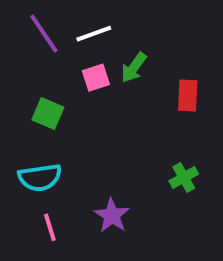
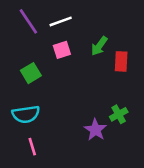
green arrow: (134, 68) -> (99, 46), moved
green square: (48, 114) -> (31, 73), turned 36
purple star: (112, 215) -> (95, 130), moved

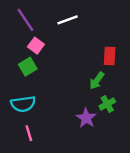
white line: (61, 21) -> (68, 20), moved
green arrow: (99, 46) -> (97, 81), moved
pink square: (62, 50) -> (36, 46), moved, turned -35

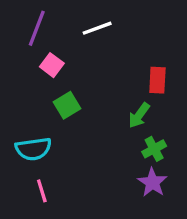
purple line: (25, 20) -> (37, 28), turned 55
green square: (28, 67) -> (67, 105), moved
purple star: (86, 118) -> (152, 182), moved

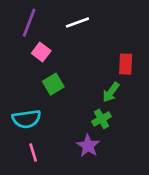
green cross: (154, 149) -> (102, 119), moved
purple star: (152, 182) -> (88, 146), moved

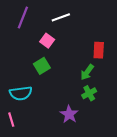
pink square: (41, 52) -> (47, 41), moved
green cross: (102, 119) -> (89, 93), moved
pink line: (33, 152) -> (11, 120), moved

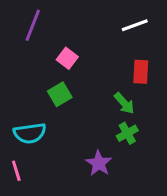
white line: (61, 17) -> (135, 25), moved
green arrow: (87, 72) -> (124, 103), turned -77

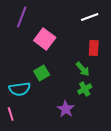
pink square: (67, 58) -> (45, 39), size x1.5
green square: (60, 94) -> (42, 73), moved

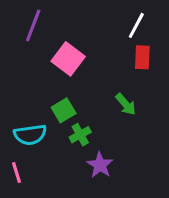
white line: (90, 17) -> (136, 25), turned -42
red rectangle: (94, 48) -> (142, 57), moved
green cross: (85, 89) -> (80, 135), moved

